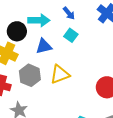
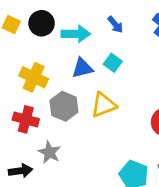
black circle: (17, 31) -> (42, 23), moved
cyan square: (71, 35) -> (113, 63), moved

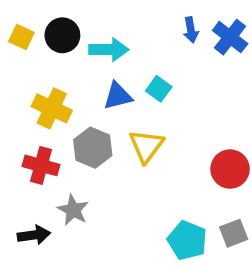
blue arrow: (115, 25) -> (191, 30), moved, turned 30
yellow triangle: (103, 105) -> (146, 146), turned -32

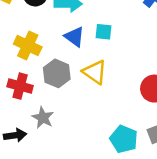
cyan square: (159, 89) -> (104, 32), turned -30
blue triangle: (118, 96) -> (74, 37), turned 50
yellow triangle: (146, 146) -> (95, 72), turned -32

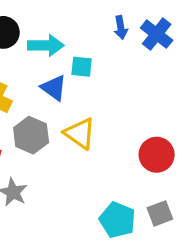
cyan square: (104, 32) -> (82, 67), moved

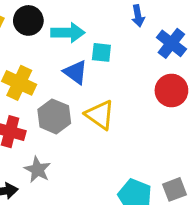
blue cross: (157, 34) -> (171, 43), moved
red circle: (157, 155) -> (171, 91), moved

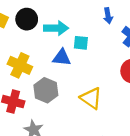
blue triangle: (76, 72) -> (62, 57), turned -30
yellow triangle: (100, 115) -> (91, 98), moved

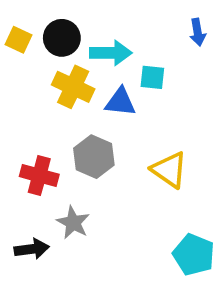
yellow cross: (20, 65) -> (73, 87), moved

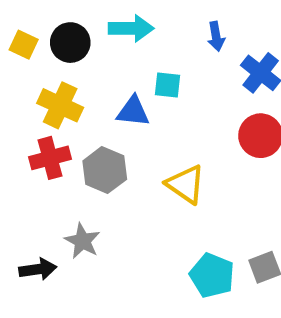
cyan arrow: (111, 53) -> (131, 28), moved
yellow cross: (73, 87) -> (60, 105), moved
red cross: (39, 175) -> (50, 158), moved, turned -30

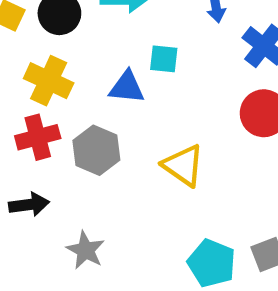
gray star: (82, 241) -> (86, 250), moved
black arrow: (38, 269) -> (29, 205), moved

